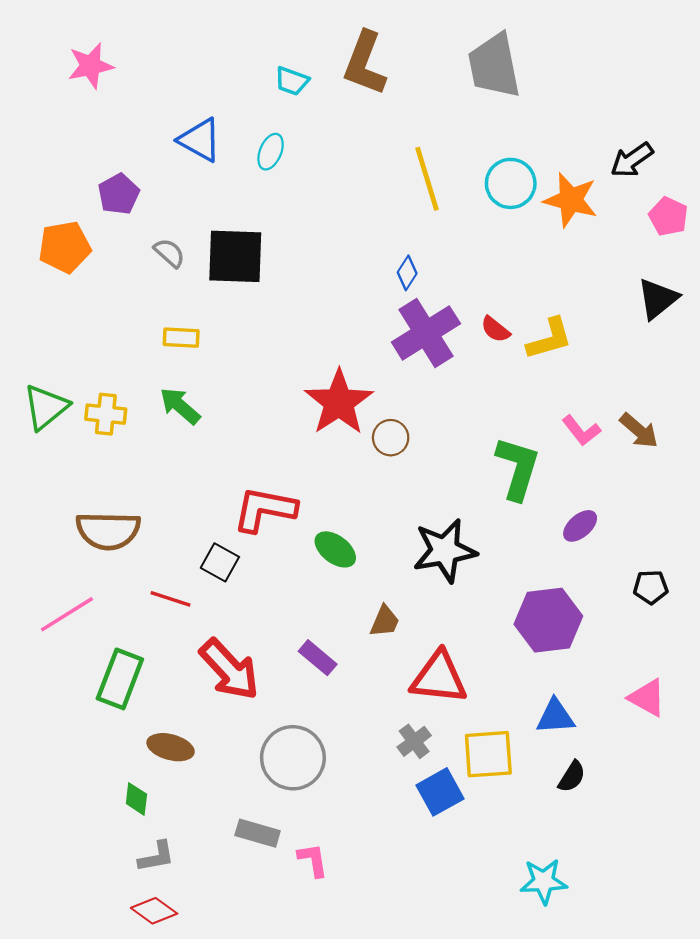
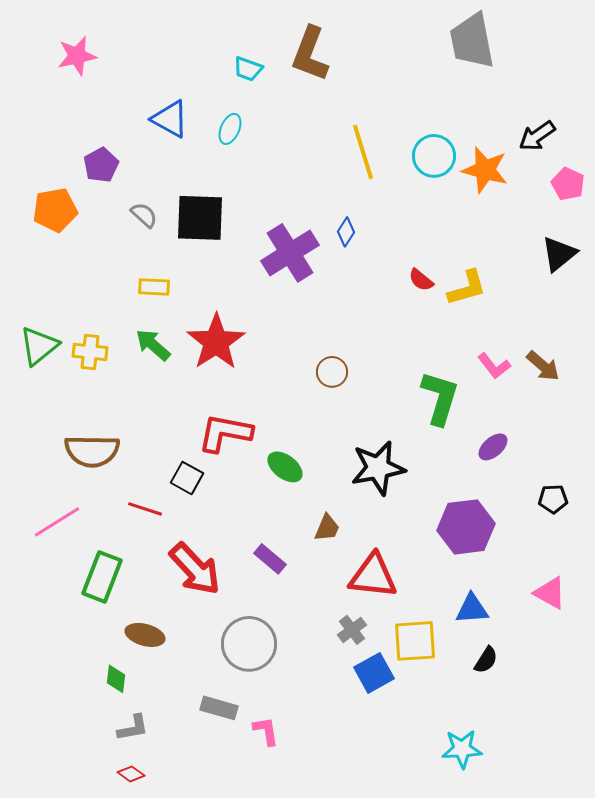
gray trapezoid: (494, 66) -> (472, 41), moved
purple cross: (426, 333) -> (290, 253), moved
red star: (339, 402) -> (216, 342), moved
red diamond: (154, 911) -> (131, 774), size x0.7

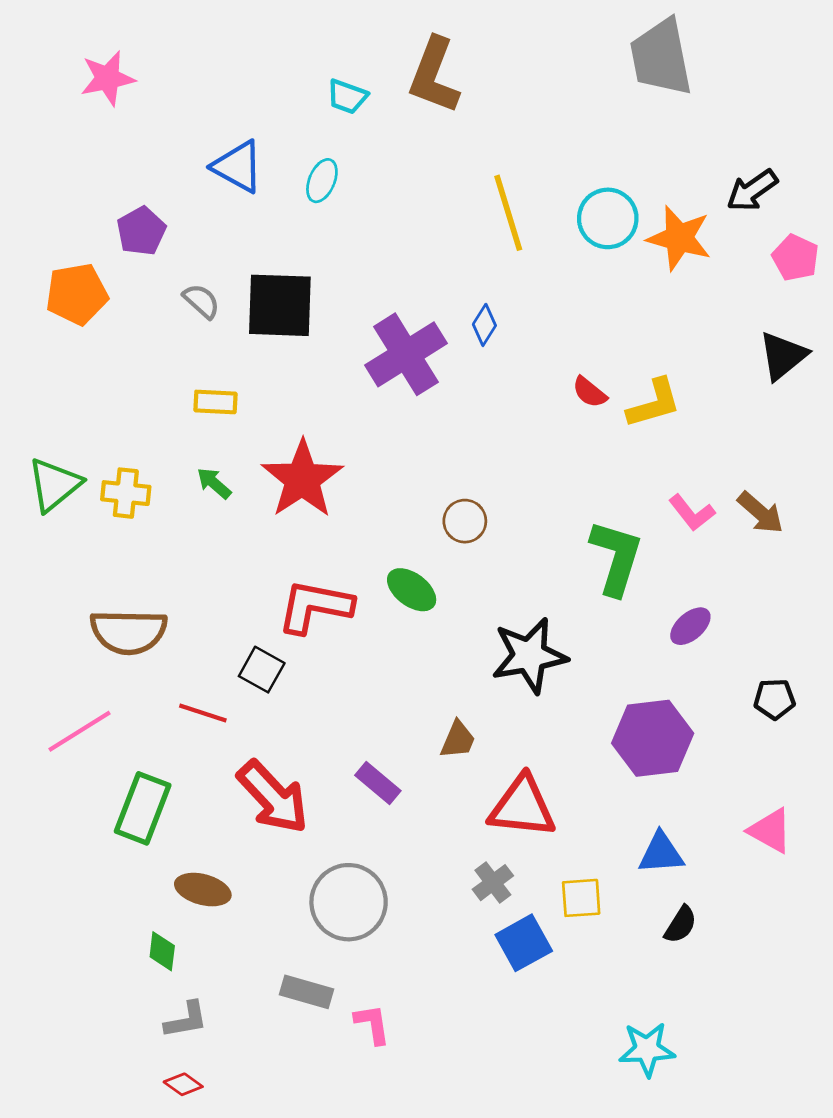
green arrow: (153, 345) -> (214, 483), size x0.7
green ellipse: (285, 467) -> (412, 590), moved
yellow square: (415, 641) -> (581, 898), size x0.7

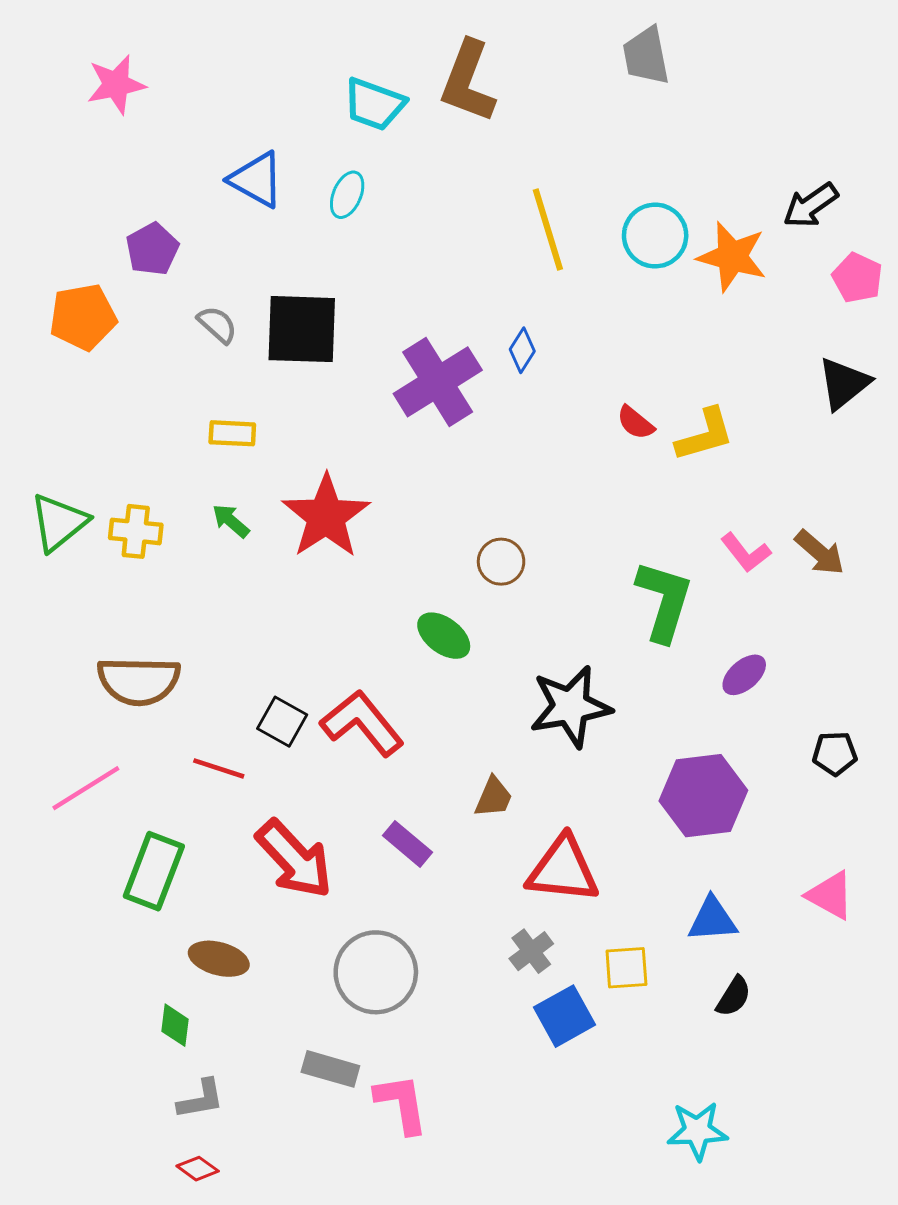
gray trapezoid: (661, 57) -> (646, 56), moved, size x0.7
cyan trapezoid: (347, 97) -> (374, 104), size x1.4
red L-shape: (315, 607) -> (362, 723), moved, turned 40
pink L-shape: (372, 1024) -> (401, 1104), size x1.4

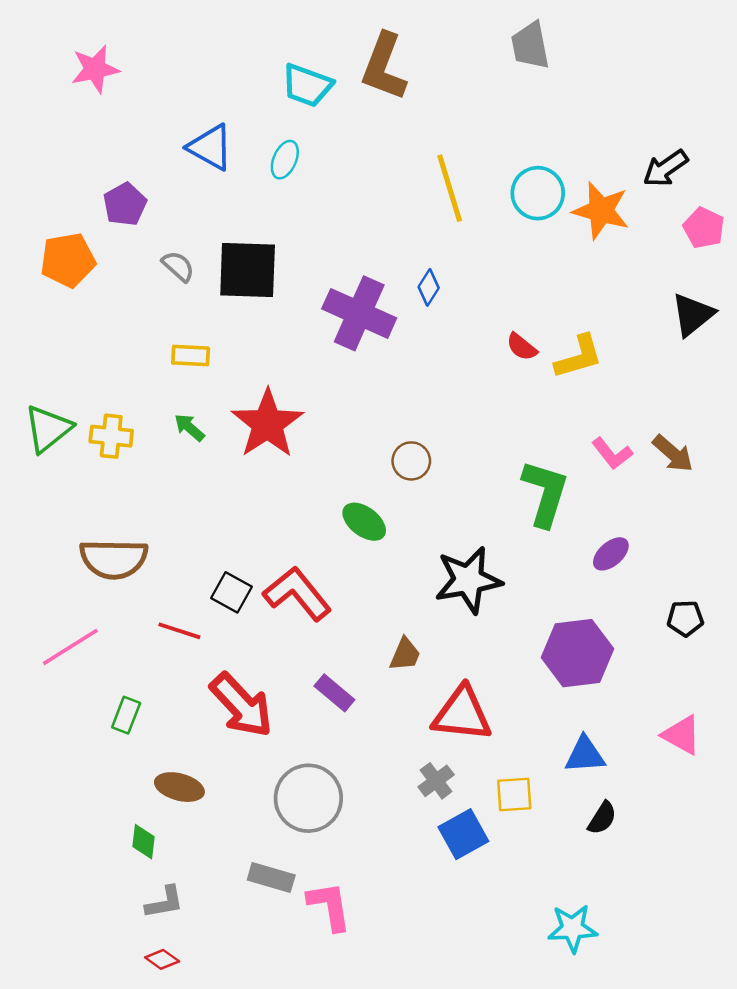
purple cross: (438, 382) -> (359, 313), turned -34
green rectangle: (154, 871) -> (126, 715), size x0.6

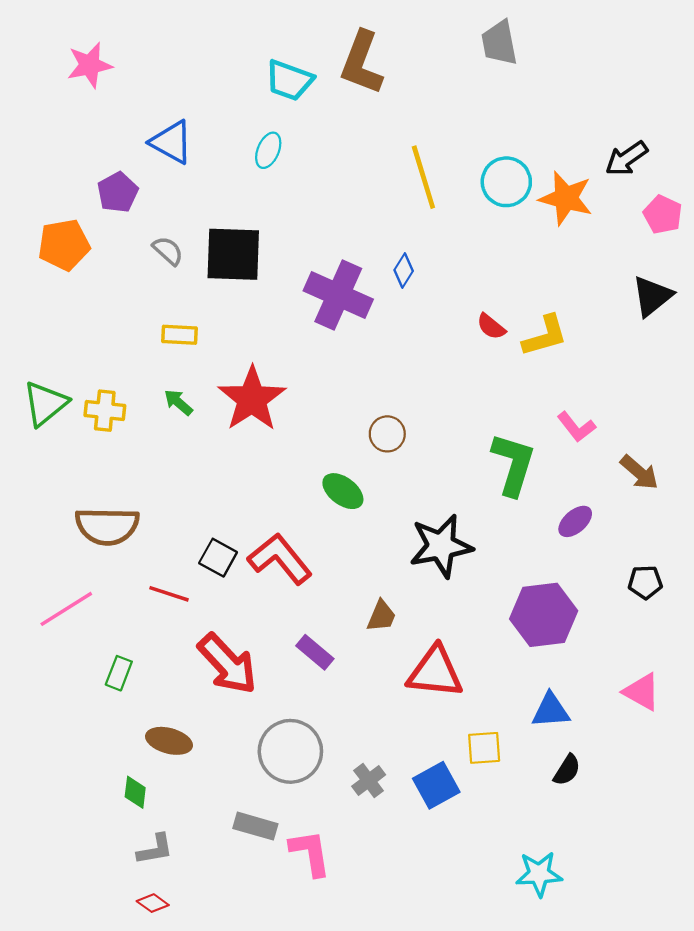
blue triangle: (210, 147) -> (171, 142), moved
brown arrow: (673, 453) -> (639, 472), moved
gray cross: (436, 781) -> (369, 781), moved

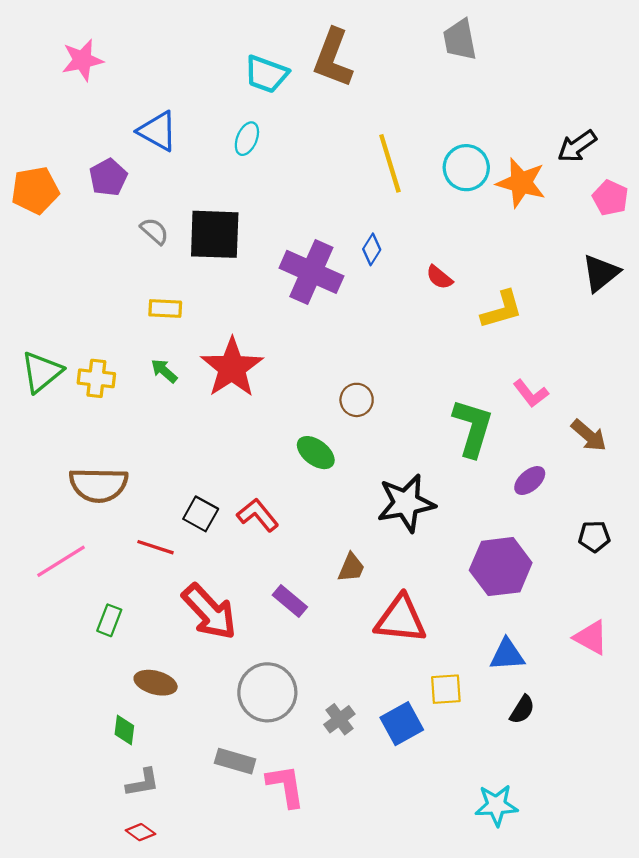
orange pentagon: (64, 245) -> (35, 190), moved
red semicircle: (491, 327) -> (439, 277), moved
red L-shape: (280, 559) -> (258, 515), size x0.7

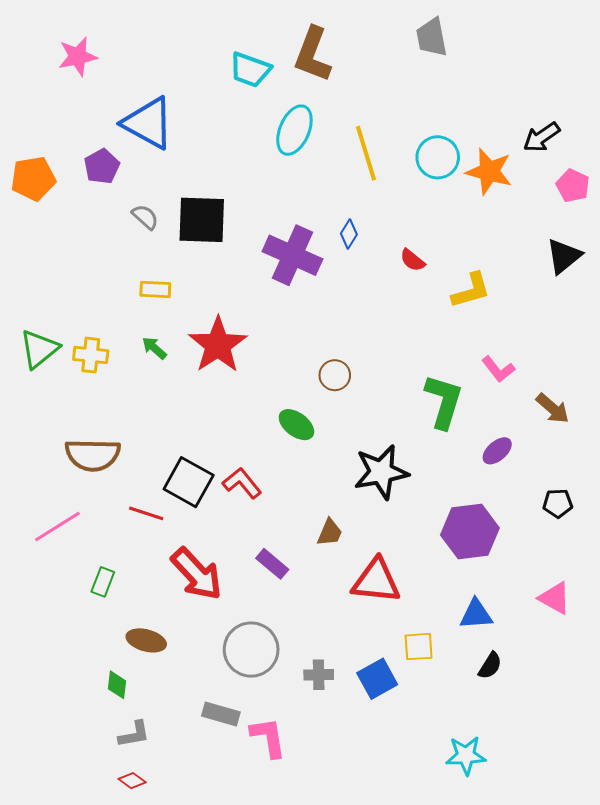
blue triangle: (158, 131) -> (148, 123), size x1.4
cyan ellipse: (247, 139) -> (294, 130), moved, size x1.6
black square: (201, 514) -> (189, 482), size x1.5
gray cross: (339, 719) -> (319, 675), turned 36

